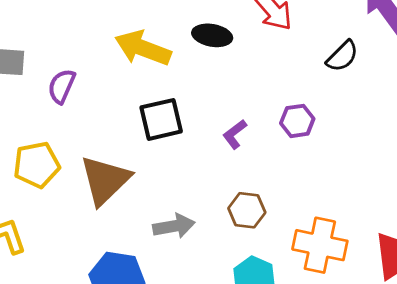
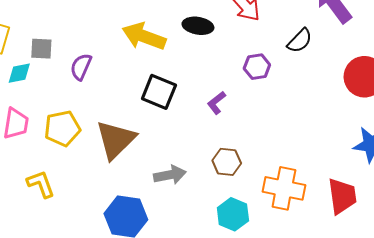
black square: (161, 119) -> (159, 92), turned 36
purple hexagon: (297, 121) -> (257, 67), moved

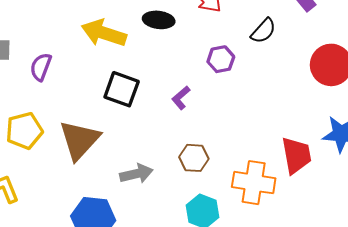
red trapezoid: (342, 196) -> (296, 155), moved

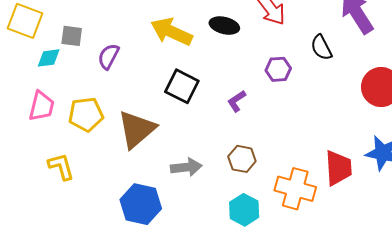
black semicircle: (263, 31) -> (321, 47), turned 104

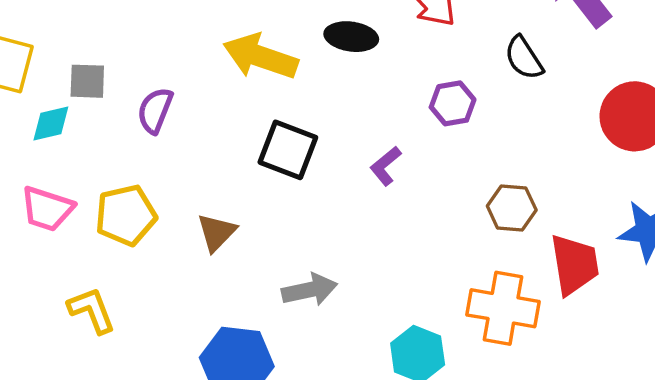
pink trapezoid: (42, 106) -> (47, 209), turned 100
brown triangle: (137, 129) -> (217, 232), size x0.6
brown hexagon: (242, 159) -> (512, 208), moved

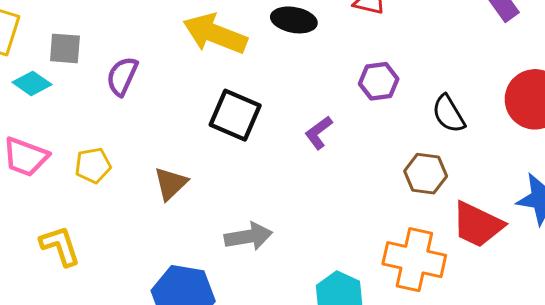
black semicircle: (524, 58) -> (449, 114), moved
cyan diamond: (51, 123) -> (32, 83), turned 45
yellow pentagon: (126, 215) -> (93, 165), size x0.7
red trapezoid: (574, 264) -> (478, 225), turned 122

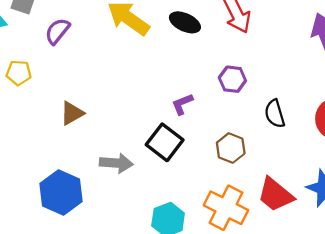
black square: (235, 115) -> (165, 142), moved
yellow pentagon: (93, 165) -> (19, 73), moved
brown hexagon: (426, 174) -> (231, 148), moved

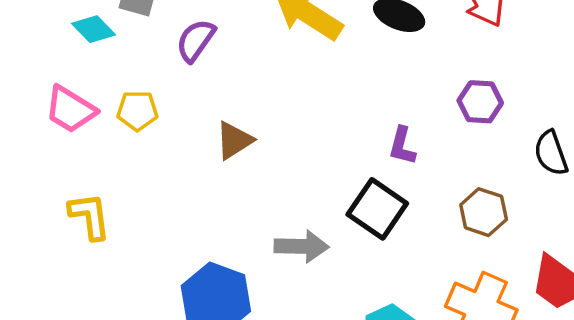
purple L-shape: (182, 104) -> (402, 146), turned -50
brown triangle: (72, 113) -> (234, 140), moved

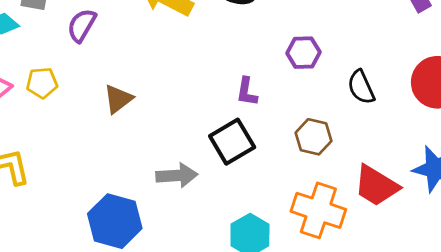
black square: (377, 209) -> (232, 142), turned 30

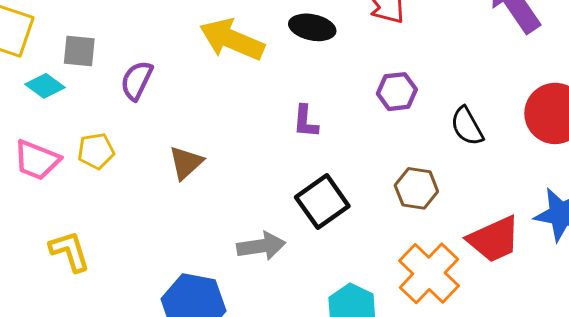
purple L-shape: (247, 92) -> (306, 121), moved
red trapezoid: (376, 186) -> (494, 239), turned -51
orange cross: (318, 210) -> (429, 273), turned 30

